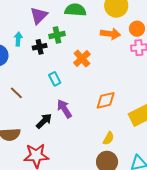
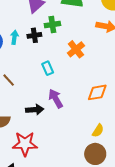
cyan arrow: (18, 39) -> (14, 37), moved
black arrow: (44, 121) -> (35, 110), turned 36

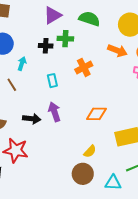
cyan arrow: (14, 37) -> (22, 64), moved

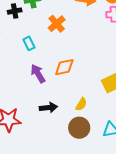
orange diamond: (96, 114) -> (64, 67), moved
black arrow: (32, 119) -> (48, 108), moved

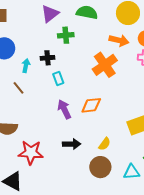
black cross: (15, 11) -> (48, 58), moved
orange cross: (57, 24) -> (105, 65), moved, size x1.4

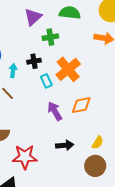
orange cross: (105, 65) -> (68, 69), moved

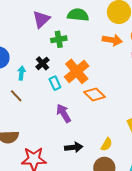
black cross: (34, 61) -> (42, 63), turned -32
orange diamond: (81, 105) -> (95, 94), moved, turned 55

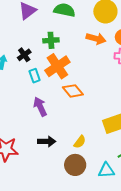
green cross: (59, 39) -> (51, 40), moved

